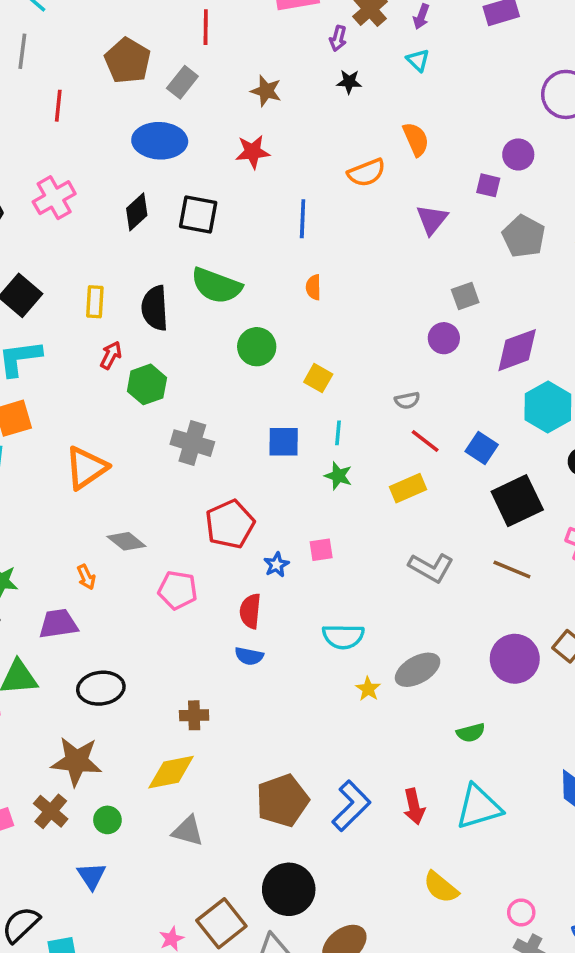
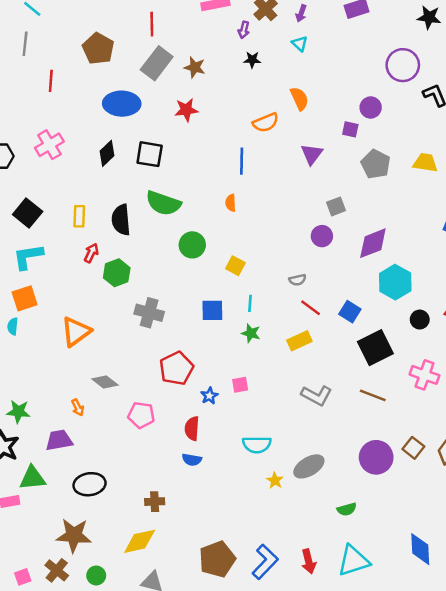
gray rectangle: (182, 82) -> (157, 63), moved, size x1.5
blue line: (303, 219) -> (242, 161), moved

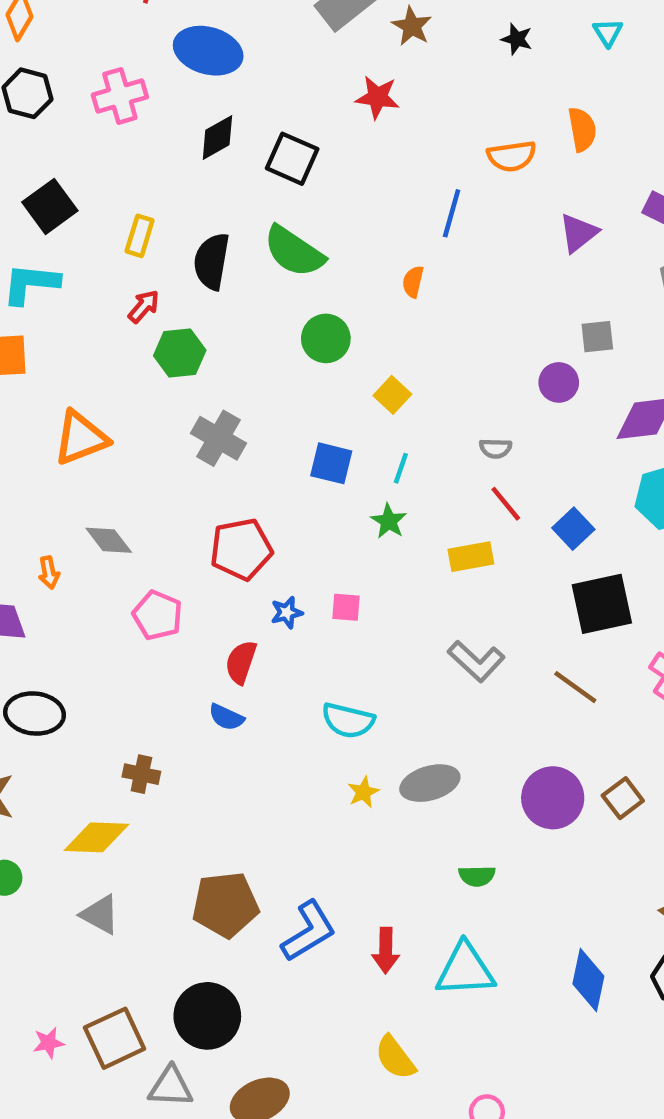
blue ellipse: (122, 104) -> (208, 51), moved

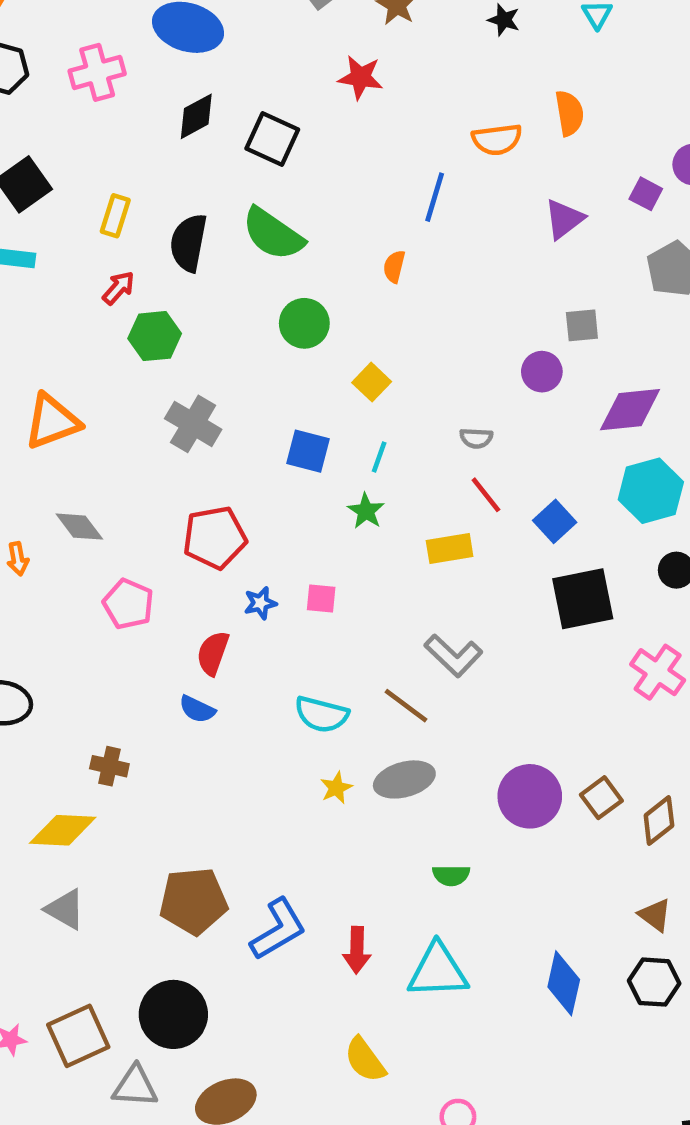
brown line: (575, 687) -> (406, 706), moved

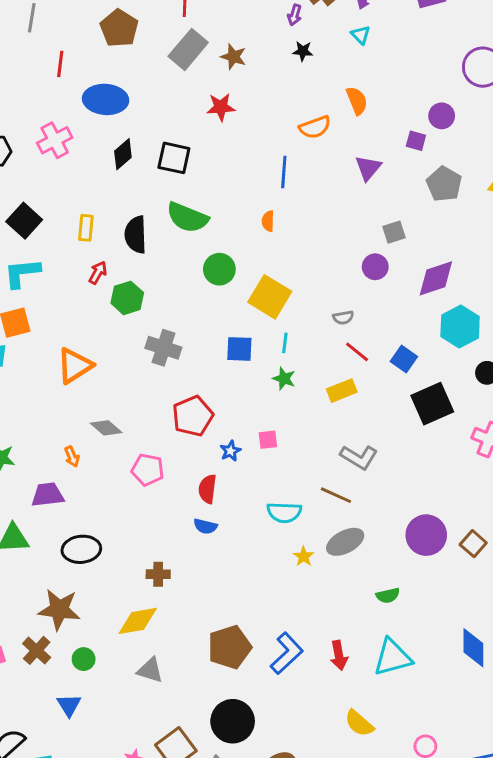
yellow square: (372, 382) -> (270, 297), size x1.8
brown square: (601, 798) -> (473, 544), moved

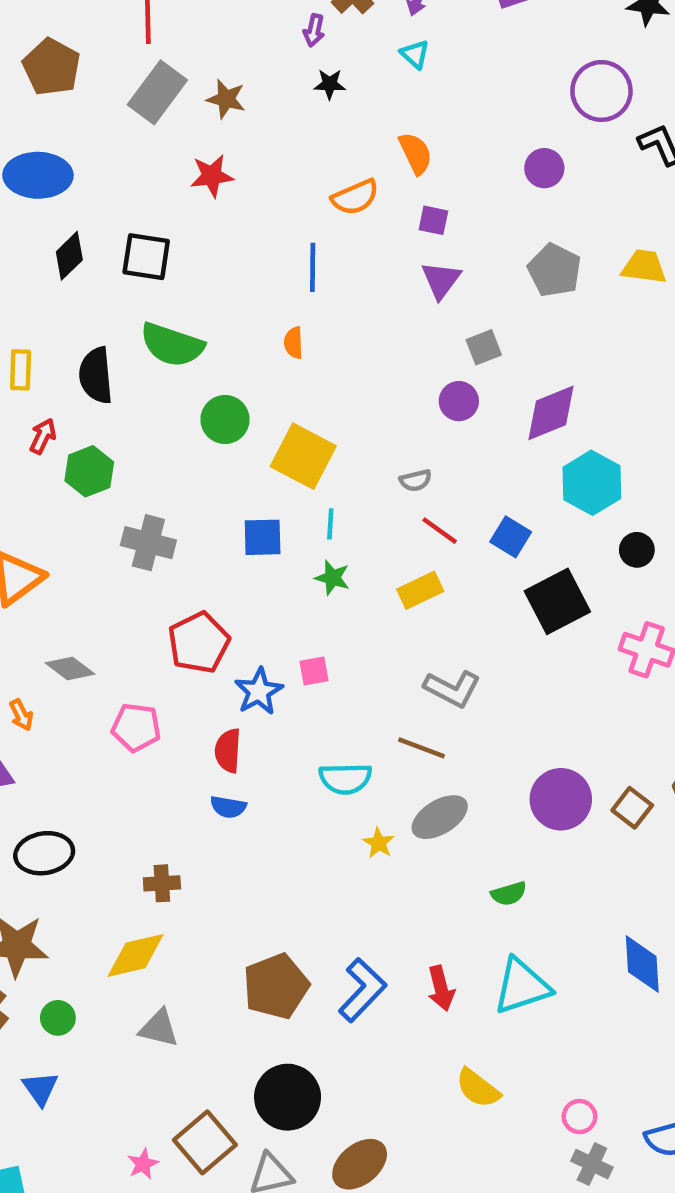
purple square: (416, 141) -> (433, 220), moved
purple triangle: (368, 168) -> (441, 280), moved
blue star: (230, 451) -> (259, 691), size x1.5

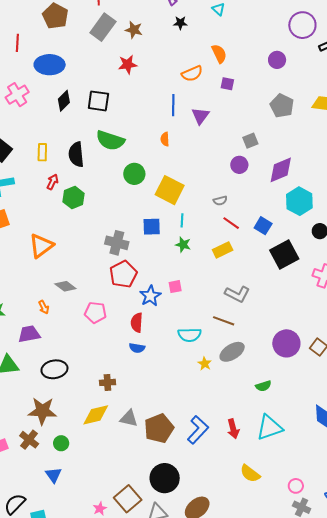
purple triangle: (441, 280) -> (200, 116), moved
gray cross: (148, 543) -> (117, 243), moved
gray triangle: (159, 1028) -> (129, 418), moved

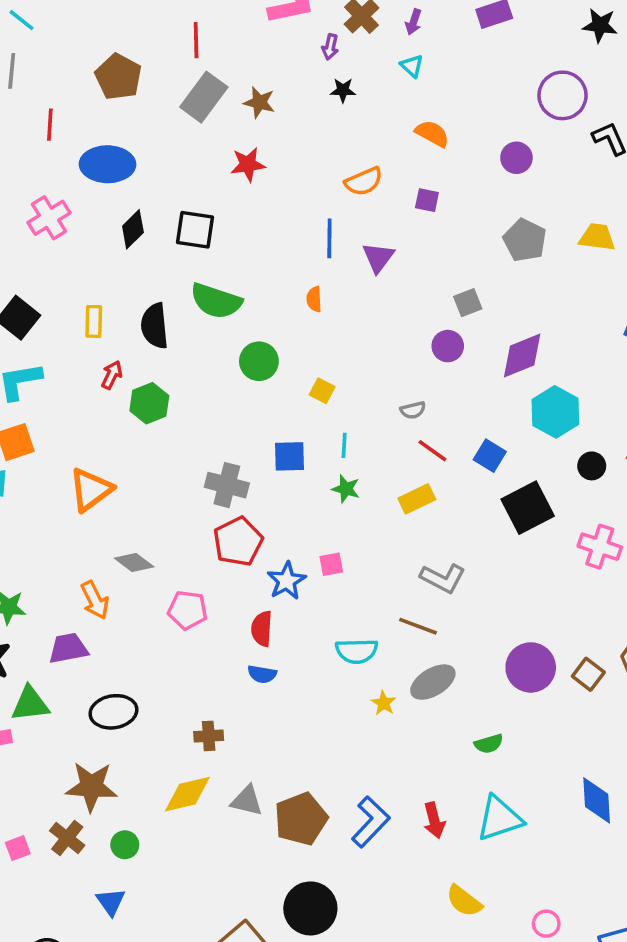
orange semicircle: (219, 54) -> (432, 134), moved, turned -36
yellow square: (170, 190) -> (322, 391), size x0.5
orange arrow: (44, 307) -> (95, 600), size x1.5

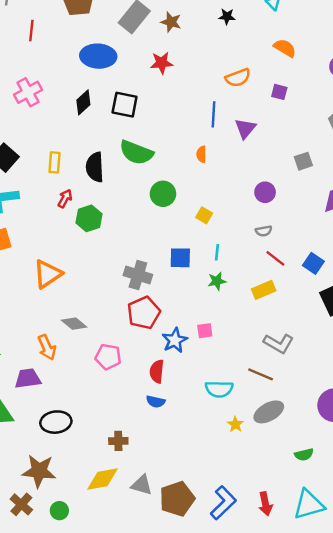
blue ellipse: (108, 164) -> (98, 56), moved
purple circle: (448, 346) -> (265, 192), moved
green star: (346, 489) -> (217, 281), turned -30

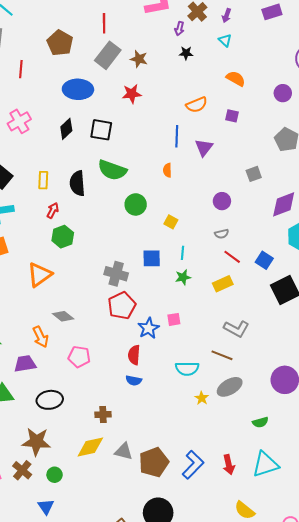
green hexagon: (89, 218) -> (63, 237), moved
pink pentagon: (108, 357) -> (79, 357), moved

